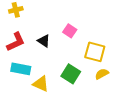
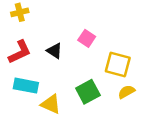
green square: (71, 74) -> (88, 92), turned 30

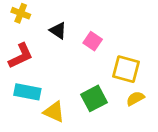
yellow cross: (20, 12) -> (21, 13), turned 35
black triangle: (54, 51) -> (58, 31), moved

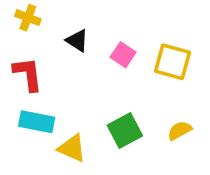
red L-shape: (21, 56) -> (28, 74), turned -72
yellow square: (126, 69) -> (173, 62), moved

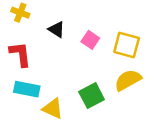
yellow semicircle: (180, 131) -> (128, 80), moved, size x1.5

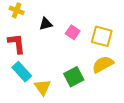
black triangle: (57, 29) -> (46, 24), turned -48
cyan rectangle: (27, 89) -> (22, 72), turned 36
yellow triangle: (53, 109) -> (43, 87), turned 30

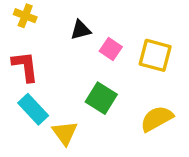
black triangle: (46, 24) -> (81, 30), moved
yellow semicircle: (103, 64) -> (157, 119), moved
green square: (74, 77) -> (101, 98), moved, turned -30

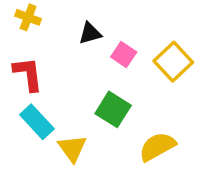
yellow square: (155, 55) -> (173, 62), turned 32
yellow semicircle: (157, 119) -> (157, 147), moved

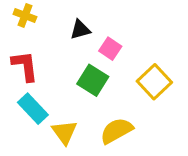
yellow square: (173, 62) -> (154, 82), moved
green square: (113, 109) -> (93, 80), moved
yellow semicircle: (157, 147) -> (116, 131), moved

